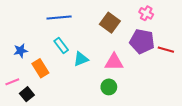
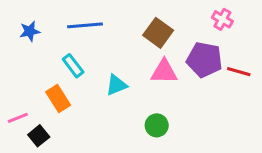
pink cross: (146, 13) -> (222, 19), moved
cyan rectangle: (61, 45) -> (73, 66), moved
blue star: (21, 51) -> (30, 31), moved
pink triangle: (114, 62) -> (164, 72), moved

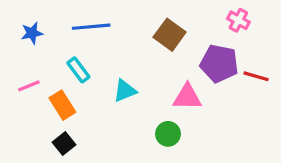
pink triangle: (164, 72) -> (187, 97), moved
pink line: (18, 118) -> (29, 86), moved
black square: (39, 136) -> (64, 143), moved

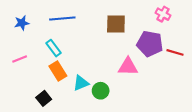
brown square: (170, 35) -> (116, 24), turned -35
cyan triangle: (125, 91) -> (81, 83), moved
orange rectangle: (62, 105) -> (58, 71), moved
green circle: (168, 134) -> (101, 91), moved

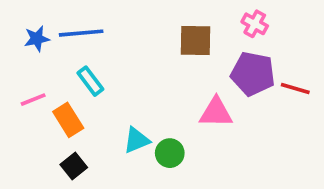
pink cross: (163, 14) -> (255, 24), moved
blue line: (62, 19) -> (81, 33), moved
orange rectangle: (58, 71) -> (68, 120), moved

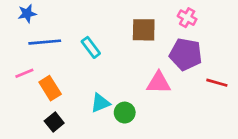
blue line: (81, 33) -> (45, 42), moved
blue star: (37, 39) -> (27, 14), moved
cyan rectangle: (90, 81) -> (91, 47), moved
red line: (295, 88) -> (217, 83), moved

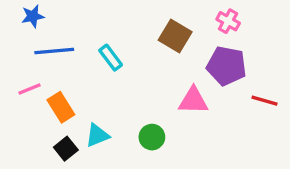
brown square: (144, 30) -> (175, 36), turned 30
cyan triangle: (100, 103) -> (97, 135), moved

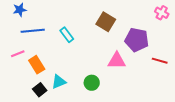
pink cross: (228, 21) -> (162, 13), moved

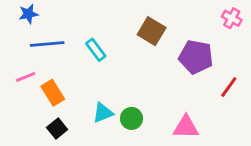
pink triangle: (117, 61) -> (186, 127), moved
red line: (160, 61) -> (229, 87), turned -70
cyan triangle: (59, 82) -> (103, 113), moved

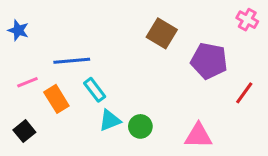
blue star: (28, 14) -> (18, 30), moved, turned 30
blue line: (47, 44) -> (72, 61), moved
cyan rectangle: (96, 50) -> (95, 90), moved
black square: (57, 128) -> (24, 131), moved

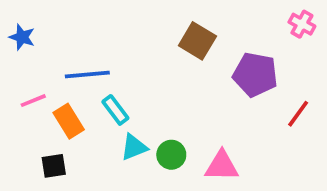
black square: (24, 131) -> (54, 166), moved, turned 30
pink triangle: (198, 136) -> (222, 166), moved

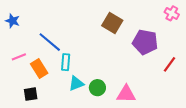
blue line: (87, 74) -> (50, 42), turned 45
cyan rectangle: (115, 110) -> (66, 62), turned 42

